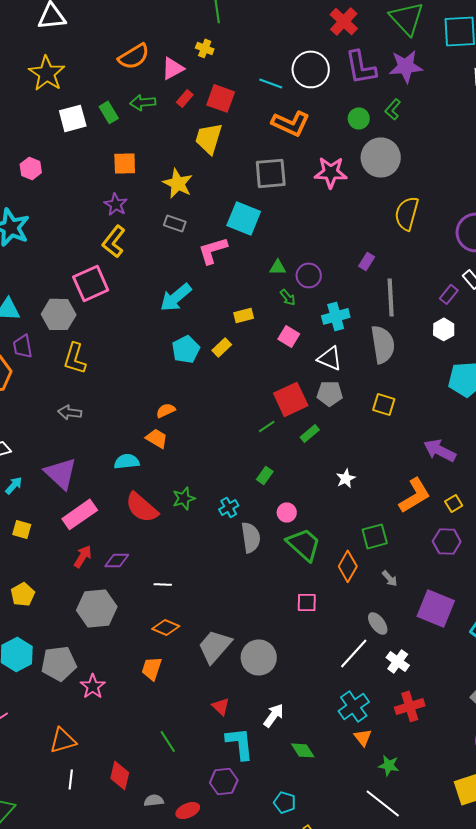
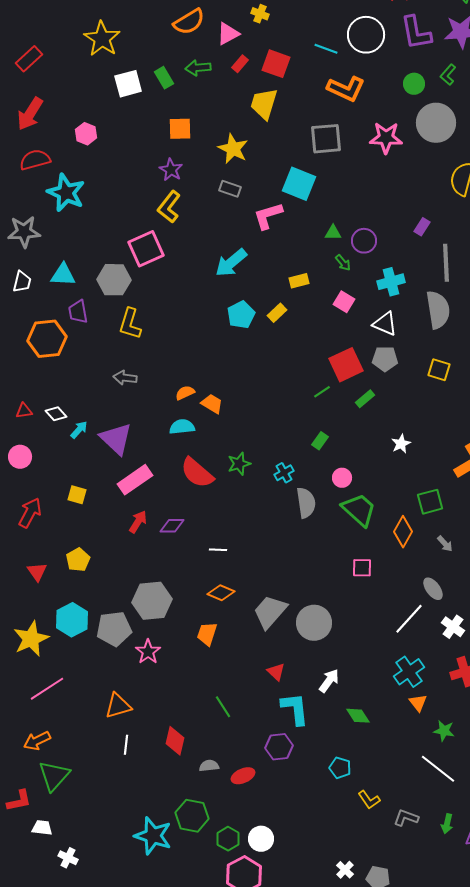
orange semicircle: (166, 410) -> (185, 393), moved
cyan arrow: (14, 485) -> (79, 430), moved
gray hexagon: (97, 608) -> (152, 601), moved

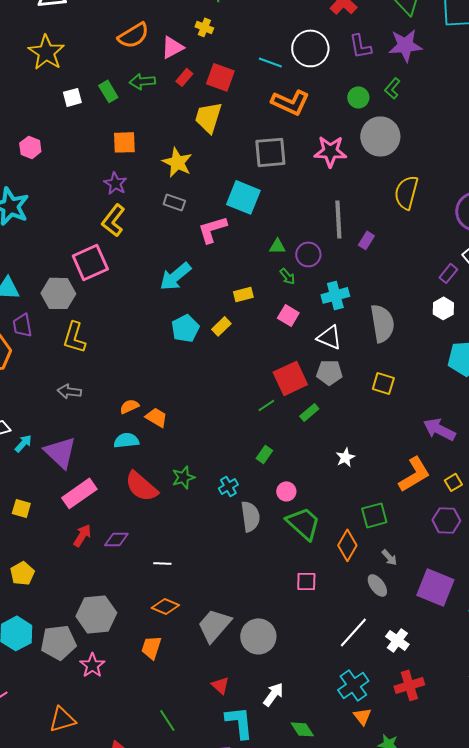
purple L-shape: (416, 33) -> (360, 46), size x0.7
white square: (128, 84) -> (72, 97), size x0.7
gray line: (446, 263) -> (338, 219), moved
gray ellipse: (433, 589) -> (377, 585), moved

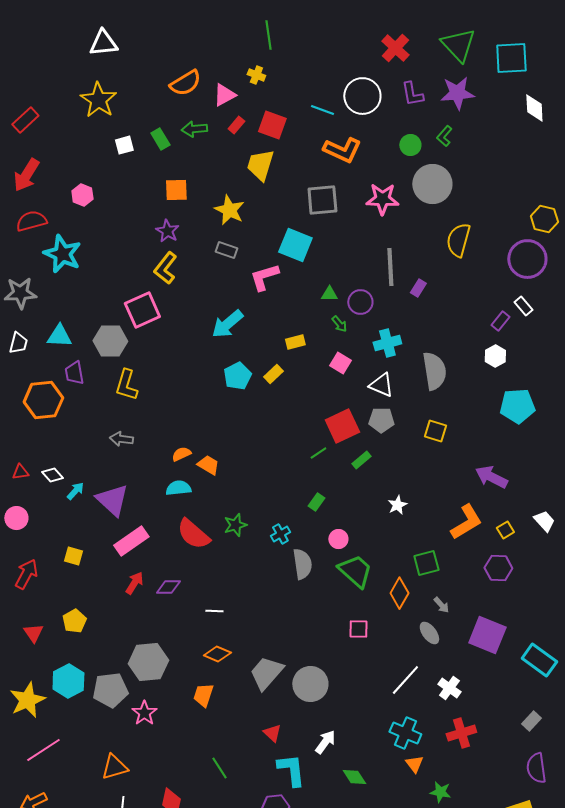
cyan cross: (353, 685) -> (405, 733), turned -32

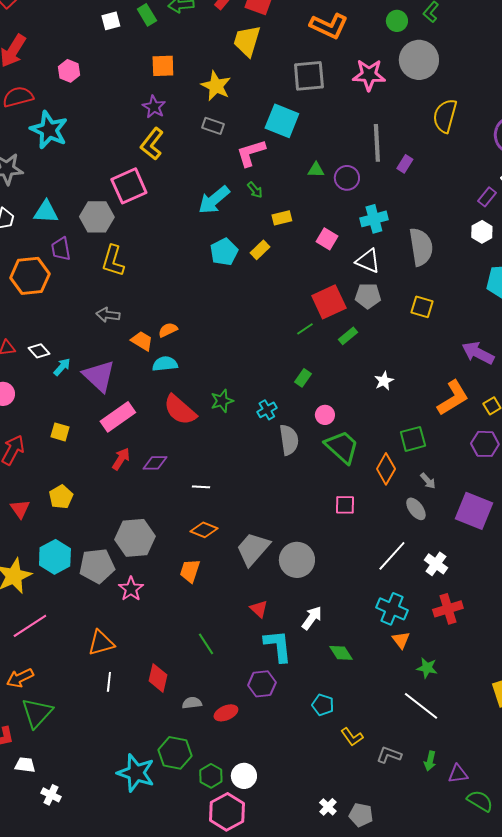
green arrow: (339, 324) -> (255, 190), moved
orange trapezoid: (208, 465) -> (142, 341), moved

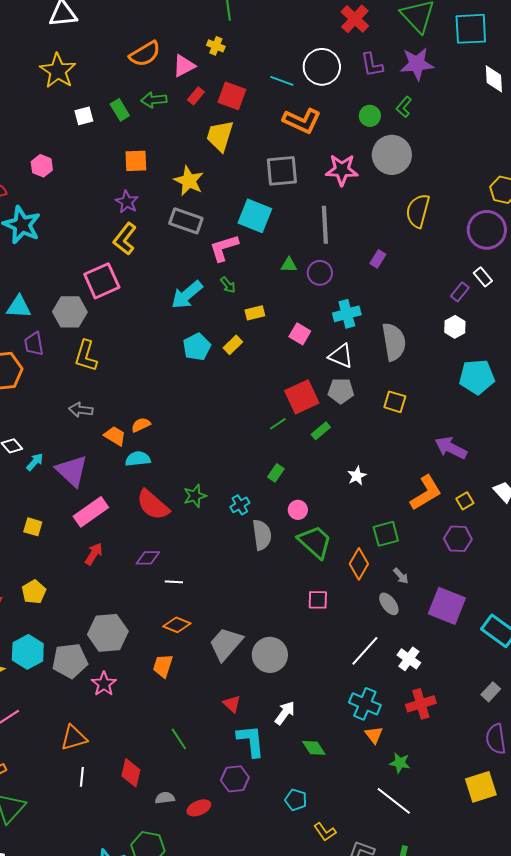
gray rectangle: (213, 126) -> (186, 221), size x1.5
gray line: (377, 143) -> (325, 225), moved
purple diamond: (155, 463) -> (148, 558), moved

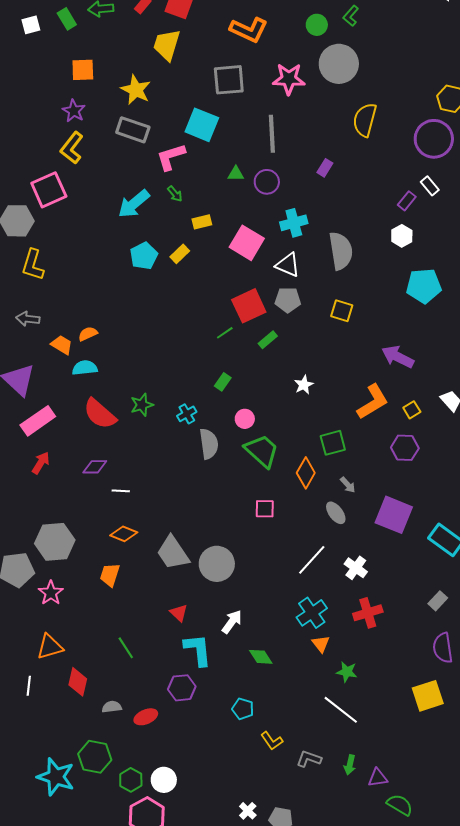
pink square: (300, 334) -> (247, 243), size x1.6
gray trapezoid: (226, 644) -> (173, 553), turned -75
cyan cross: (365, 704) -> (312, 613), turned 32
orange triangle: (74, 738) -> (50, 647), moved

